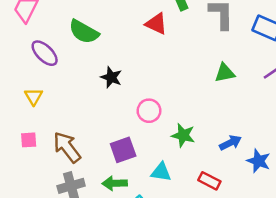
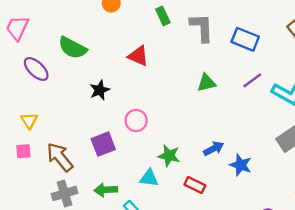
red triangle: (156, 24) -> (138, 56), moved
black star: (111, 77) -> (100, 90), turned 30
yellow triangle: (34, 96) -> (29, 121), moved
green star: (183, 135) -> (169, 156), moved
purple square: (123, 150) -> (103, 144), moved

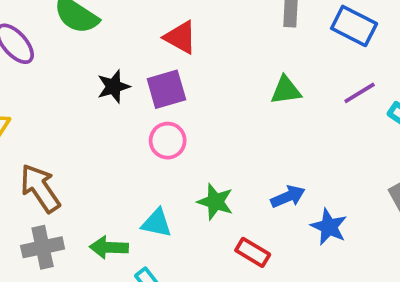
purple square: (103, 144) -> (166, 89), moved
cyan triangle: (149, 178) -> (157, 223), moved

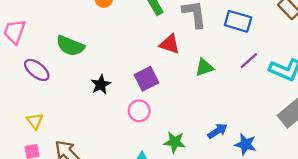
red triangle: (180, 37) -> (170, 44), moved
purple square: (166, 89) -> (146, 79), moved

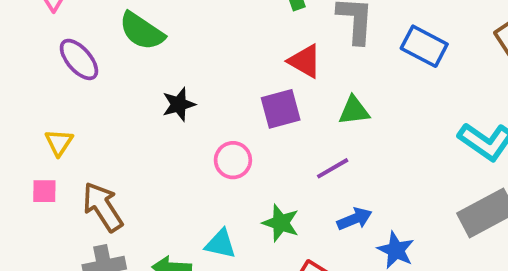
purple line: (249, 61) -> (333, 168), moved
purple square: (146, 79) -> (281, 109), moved

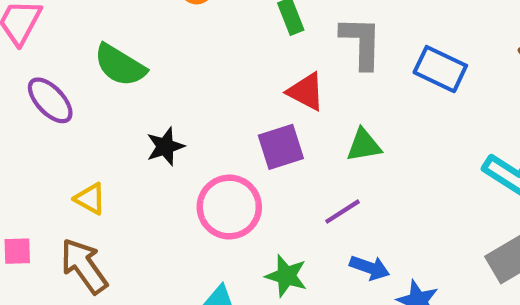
yellow triangle: (59, 142) -> (90, 199), moved, turned -32
pink circle: (233, 160) -> (229, 207), size x1.5
blue arrow: (355, 219) -> (370, 268), turned 44

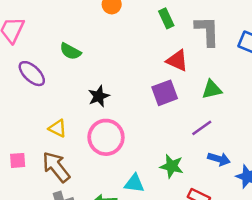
green semicircle: (120, 65) -> (70, 51), size x0.7
pink circle: (229, 207) -> (106, 137), moved

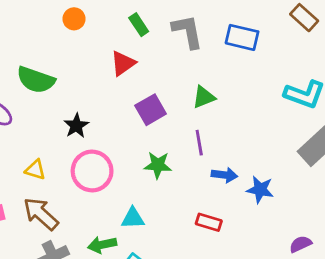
green semicircle: (70, 51) -> (36, 80), size x1.5
red triangle: (177, 61) -> (123, 63), moved, turned -50
purple line: (202, 128) -> (199, 143), turned -55
green star: (172, 166) -> (158, 165), moved

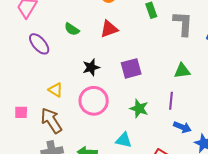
red triangle: (123, 63) -> (109, 29), moved
green semicircle: (36, 80) -> (72, 29), size x0.6
purple square: (151, 110) -> (131, 68), moved
cyan triangle: (133, 218) -> (124, 140), moved

